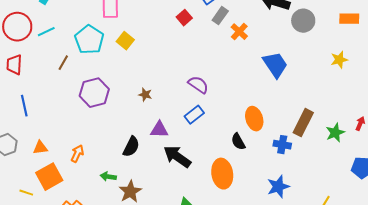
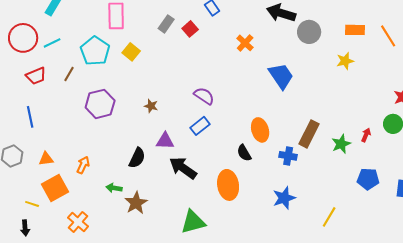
gray rectangle: (220, 16) -> (166, 24), moved
yellow star: (339, 60) -> (345, 61), moved
red trapezoid: (14, 65) -> (36, 76), moved, turned -115

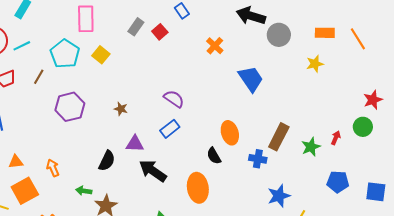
orange arrow: (83, 165) -> (53, 168), turned -48
blue star: (284, 198) -> (279, 196), moved

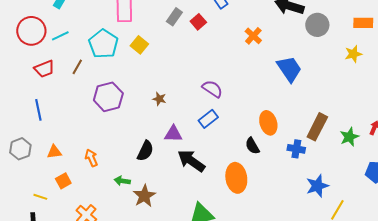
orange square: (25, 191) -> (63, 181), size x0.6

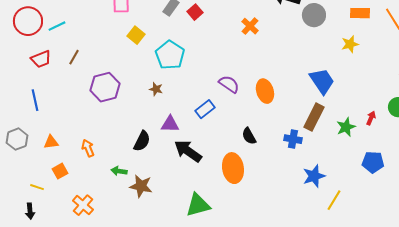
cyan pentagon: (103, 44) -> (170, 55), moved
blue trapezoid: (289, 69) -> (322, 81), moved
purple semicircle: (212, 89) -> (229, 84), moved
orange ellipse: (268, 123) -> (265, 91), moved
brown star: (144, 196) -> (141, 186), turned -30

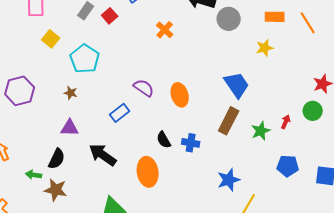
purple triangle: (170, 124) -> (70, 128), moved
blue cross: (293, 139) -> (191, 143), moved
black semicircle: (142, 141) -> (57, 159), moved

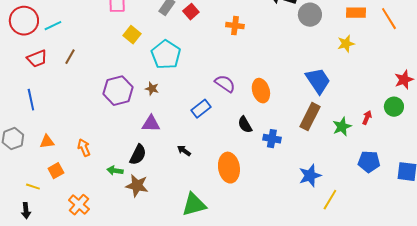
orange cross: (165, 30) -> (235, 26), moved, turned -36
purple hexagon: (20, 91) -> (118, 91), moved
black semicircle: (164, 140) -> (245, 125), moved
black arrow: (103, 155) -> (184, 151), size x0.5

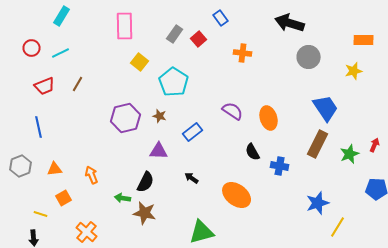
gray circle: (310, 15) -> (309, 57), moved
red circle: (24, 21) -> (32, 48), size x0.6
blue rectangle: (201, 109) -> (193, 132), moved
orange ellipse: (229, 168) -> (237, 195), turned -44

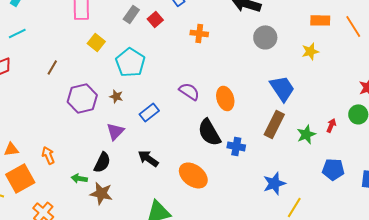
brown line: (78, 84) -> (52, 67), moved
purple triangle: (159, 151) -> (115, 131), turned -48
black semicircle: (253, 152) -> (209, 132), size x1.6
black arrow: (192, 178) -> (148, 158), size x1.5
orange square: (64, 198) -> (20, 178), size x1.8

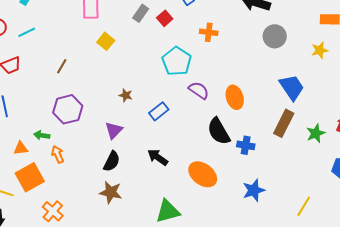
cyan pentagon: (130, 62) -> (177, 61), moved
purple hexagon: (82, 98) -> (68, 109), moved
purple triangle: (115, 131) -> (114, 130), moved
green arrow: (79, 178) -> (42, 135), moved
blue star: (274, 183) -> (254, 190), moved

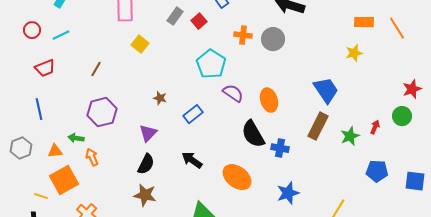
gray circle: (275, 36) -> (273, 39), moved

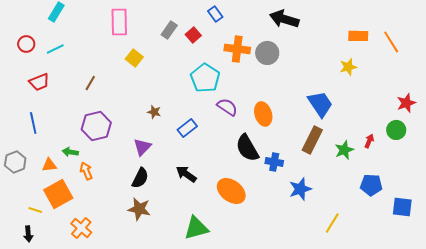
orange cross: (243, 35) -> (237, 49), size x1.4
blue square: (415, 181) -> (402, 207), moved
blue star: (288, 193) -> (300, 189), moved

